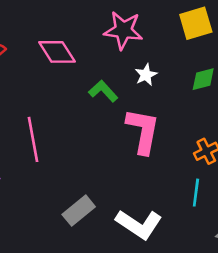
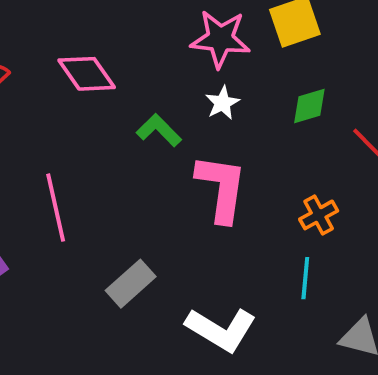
pink star: (123, 30) -> (220, 39), moved
gray rectangle: (79, 211) -> (131, 284), moved

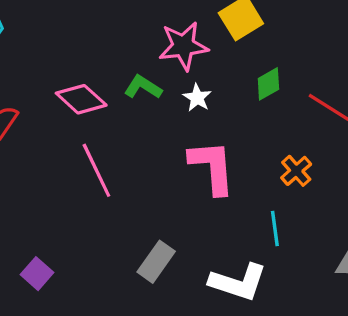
green L-shape: (159, 130) -> (143, 87), moved
pink line: (56, 208) -> (96, 170), moved
cyan line: (305, 278) -> (275, 228), moved

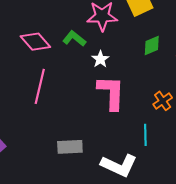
white star: (197, 98) -> (100, 59), moved
pink line: (96, 170) -> (40, 86), turned 32
gray rectangle: (156, 262) -> (70, 147), turned 45

